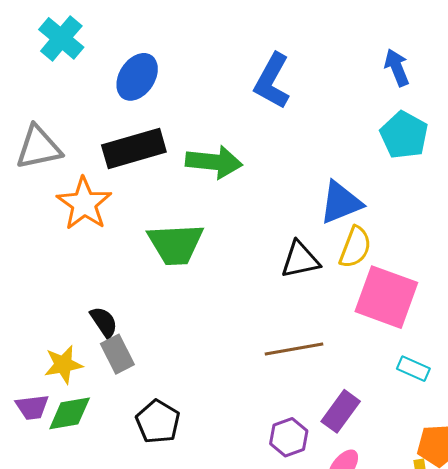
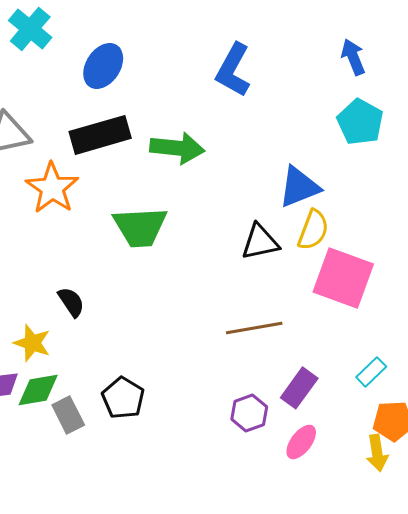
gray rectangle: (117, 354) -> (68, 415), moved
yellow star: (63, 365) -> (32, 343), turned 30
cyan rectangle: (413, 369) -> (371, 372), moved, turned -68

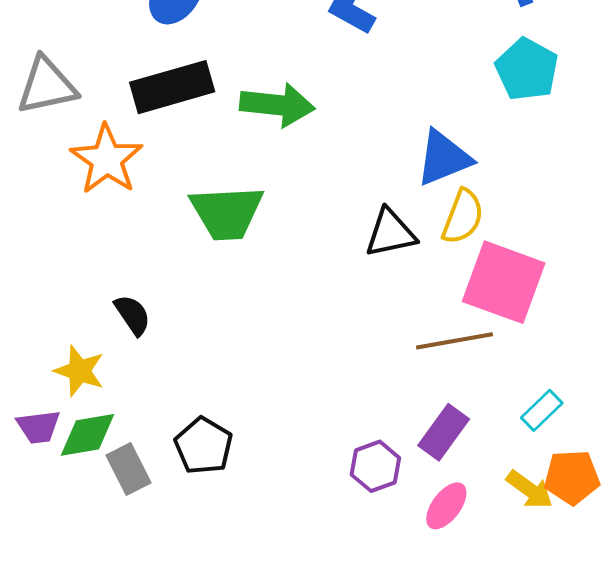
brown line: (254, 328) -> (455, 341), moved
yellow arrow: (377, 453) -> (530, 490), moved, turned -45

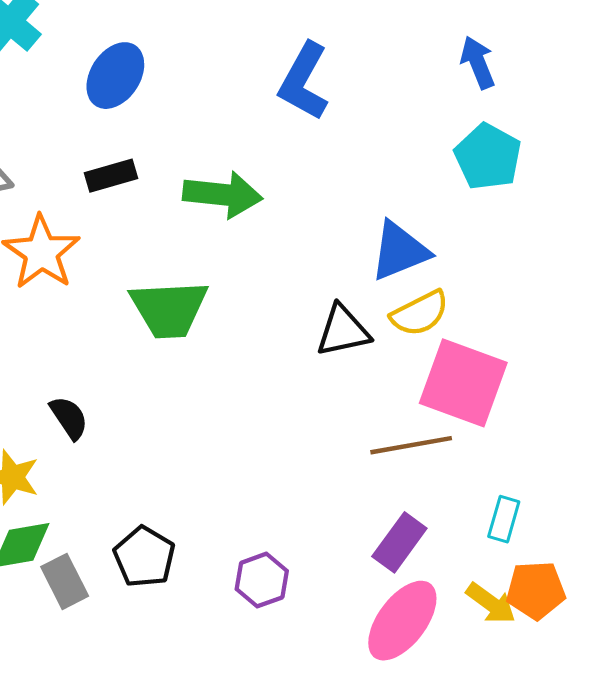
black rectangle: (172, 87) -> (111, 176), size x0.6
yellow semicircle: (463, 217) -> (420, 313), turned 42
cyan rectangle: (542, 410) -> (504, 519), turned -30
purple hexagon: (375, 466) -> (262, 580), moved
pink ellipse: (446, 506) -> (402, 621), size x1.6

